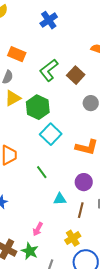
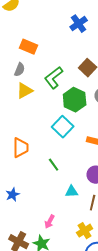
blue cross: (49, 20) -> (79, 24), moved
green L-shape: (49, 70) -> (54, 78), moved
green hexagon: (38, 107) -> (75, 100), moved

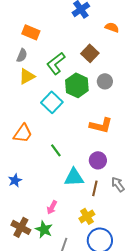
cyan square: (63, 127) -> (52, 102), moved
orange trapezoid: (21, 148) -> (23, 133), turned 35
cyan triangle: (72, 192) -> (74, 177), size x1.5

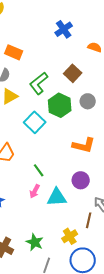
brown line: (95, 188) -> (89, 220), moved
pink arrow: (52, 207) -> (35, 191), moved
green star: (44, 229) -> (35, 242), moved

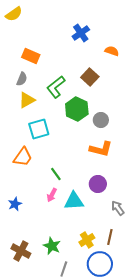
gray circle: (88, 101) -> (101, 120), moved
cyan square: (35, 122) -> (39, 129), moved, turned 30
brown line: (89, 220) -> (110, 237), moved

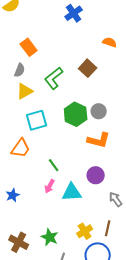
blue cross: (81, 33) -> (74, 13), moved
orange rectangle: (31, 56) -> (29, 47), turned 30
green hexagon: (77, 109) -> (76, 114), moved

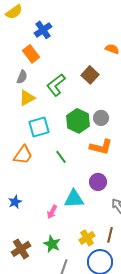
blue cross: (74, 13) -> (43, 30), moved
green line: (54, 165) -> (61, 157), moved
pink arrow: (50, 186) -> (52, 212), moved
brown cross: (19, 242) -> (21, 249), turned 30

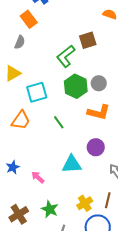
brown square: (90, 75) -> (88, 40), turned 30
green L-shape: (56, 85) -> (66, 56), moved
yellow triangle: (27, 98) -> (13, 73), moved
pink arrow: (52, 212) -> (38, 177), moved, turned 104

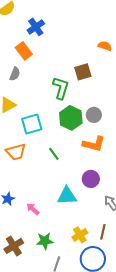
green L-shape: (66, 56) -> (61, 88), turned 145
orange trapezoid: (21, 120) -> (16, 152), turned 40
green star: (50, 209) -> (45, 241), turned -30

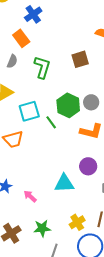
green L-shape: (61, 88) -> (42, 67), moved
green line: (54, 154) -> (51, 122), moved

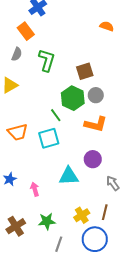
brown square: (80, 59) -> (85, 71), moved
cyan square: (29, 111) -> (49, 138), moved
pink arrow: (30, 196) -> (35, 189), turned 32

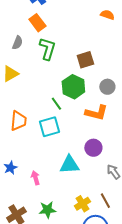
orange rectangle: (26, 31) -> (37, 23), moved
gray circle: (96, 95) -> (107, 87), moved
orange trapezoid: (18, 132) -> (18, 121), turned -70
brown line: (105, 212) -> (105, 201), turned -42

